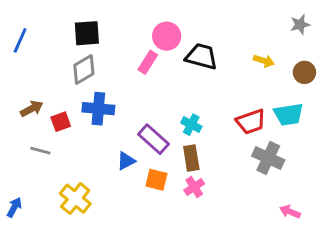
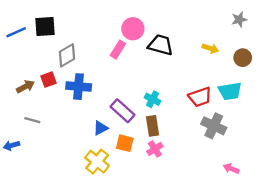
black square: (87, 33) -> (45, 26), moved
blue line: (20, 40) -> (16, 32), turned 42
red square: (61, 122) -> (49, 80), moved
yellow cross: (75, 199) -> (97, 162), moved
blue arrow: (14, 207) -> (12, 145), moved, turned -133

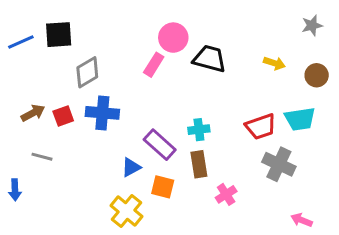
red square: (49, 80) -> (63, 116), moved
cyan cross: (153, 99) -> (199, 130), turned -35
blue arrow: (12, 145) -> (15, 190), turned -77
pink cross: (155, 149) -> (226, 194), moved

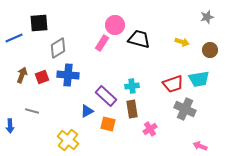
blue line: (21, 42) -> (14, 38), moved
brown arrow: (33, 113) -> (22, 75), turned -42
gray line: (42, 157) -> (32, 111), moved
yellow cross: (127, 211) -> (68, 140), moved

